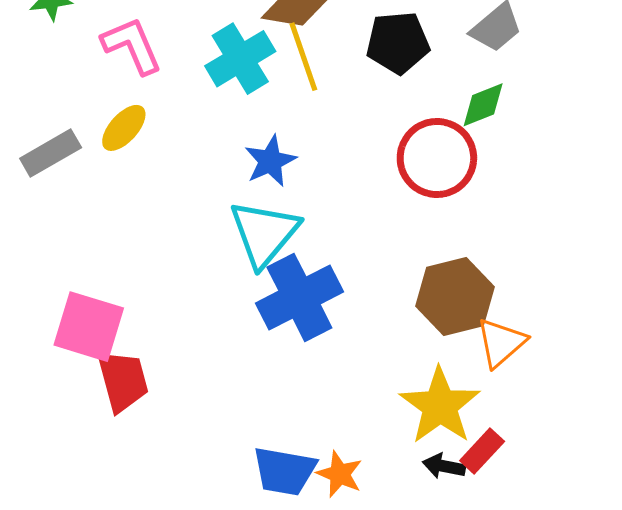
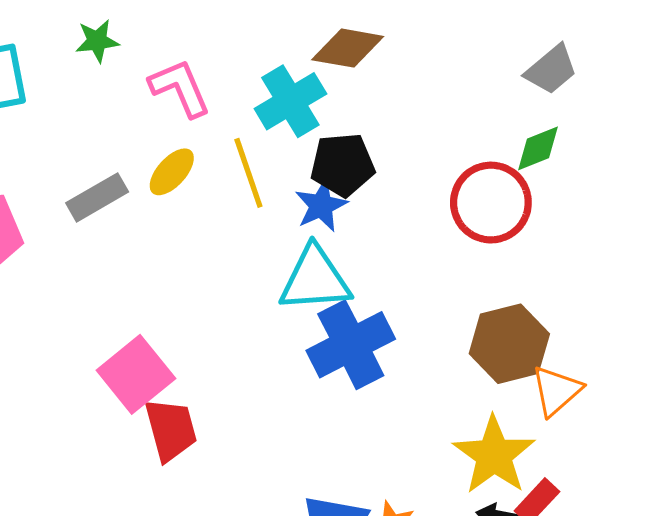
black pentagon: (398, 43) -> (343, 165), moved
yellow line: (303, 57) -> (248, 173), moved
cyan triangle: (264, 233) -> (315, 279), turned 46
pink square: (89, 327) -> (136, 374), turned 34

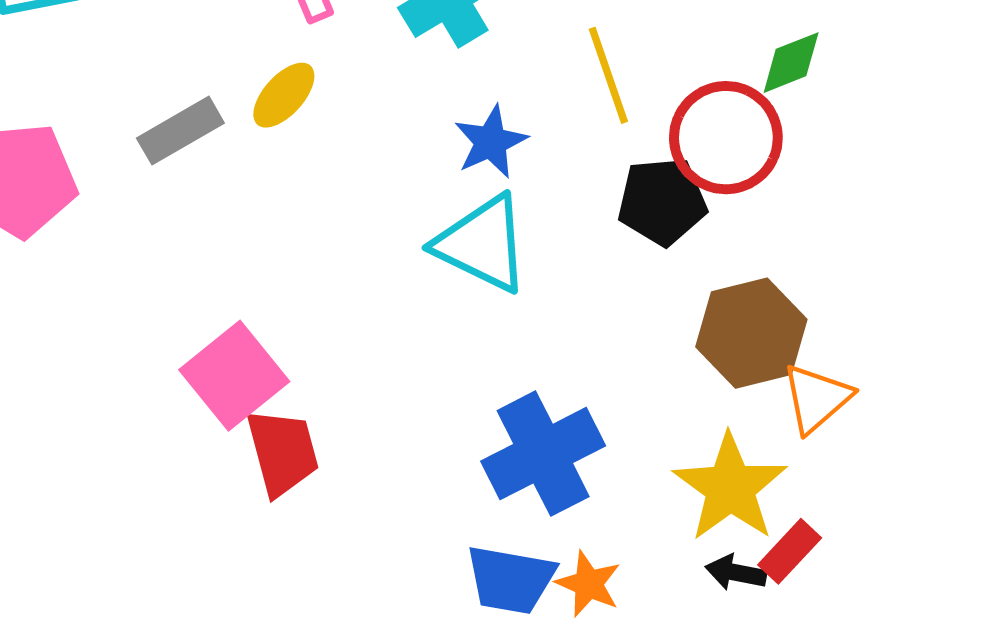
black pentagon: (343, 165) -> (662, 201), moved
yellow line: (248, 173) -> (608, 75), moved
cyan triangle: (315, 279) -> (482, 244), turned 30
blue cross: (351, 345) -> (543, 454), moved

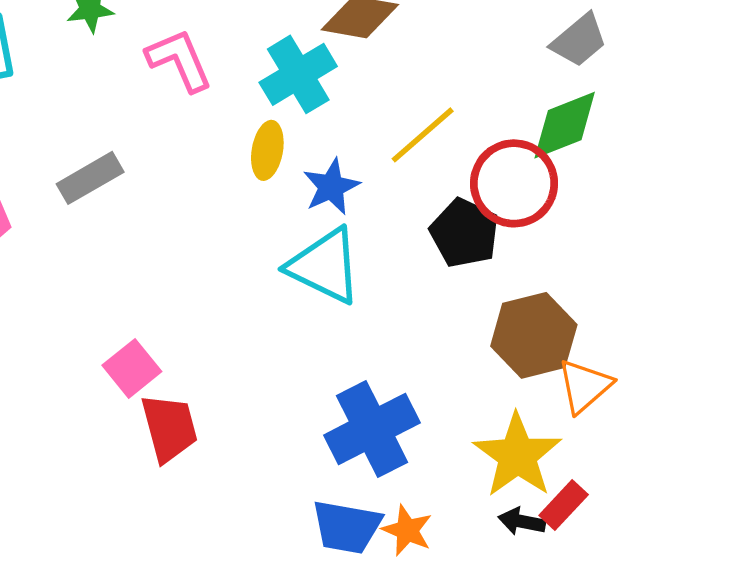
green diamond: (791, 63) -> (565, 125), size x1.4
yellow line: (608, 75) -> (423, 135), turned 68
yellow ellipse: (284, 95) -> (267, 150), moved, turned -32
black pentagon: (662, 201) -> (464, 233), turned 30
pink square: (234, 376) -> (132, 368), size x0.7

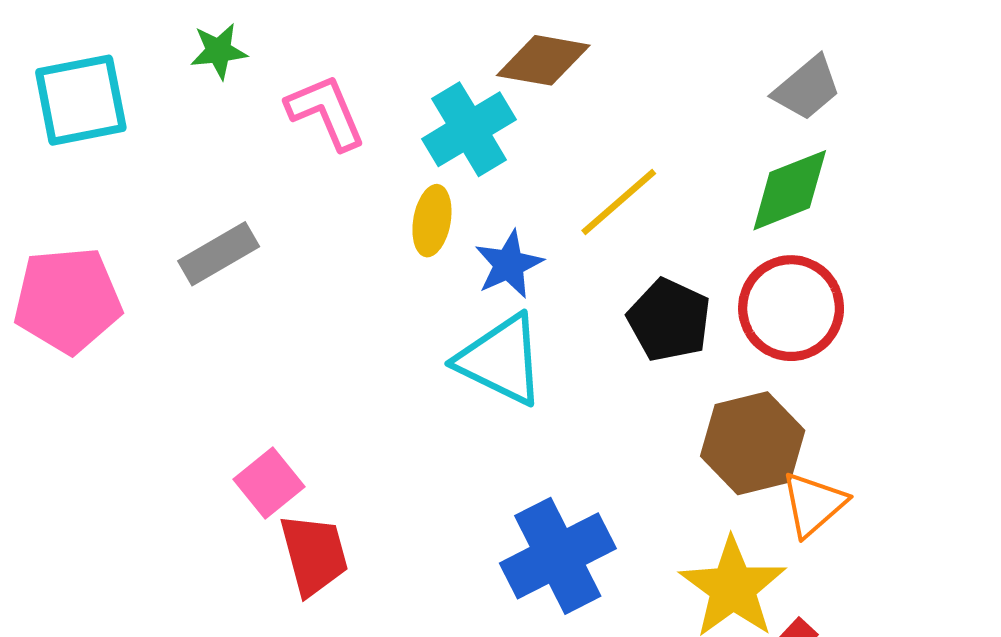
red circle: (514, 183) -> (791, 308), moved

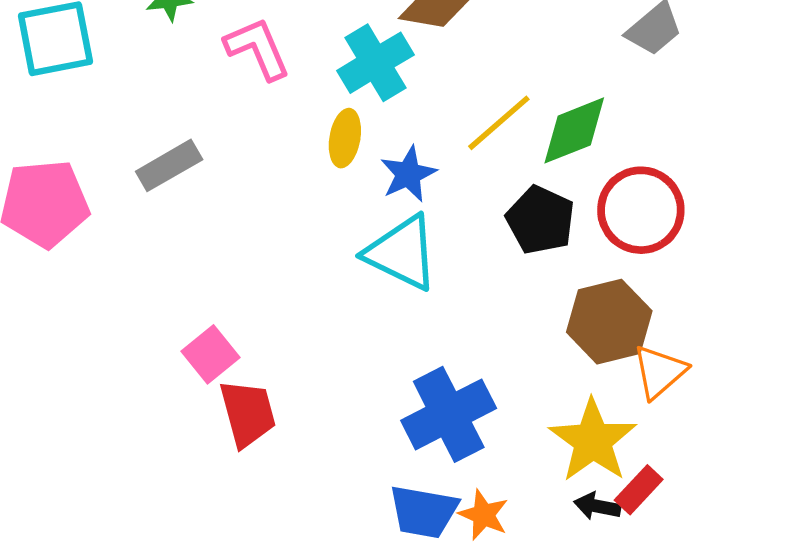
green diamond: (790, 190) -> (574, 130), moved

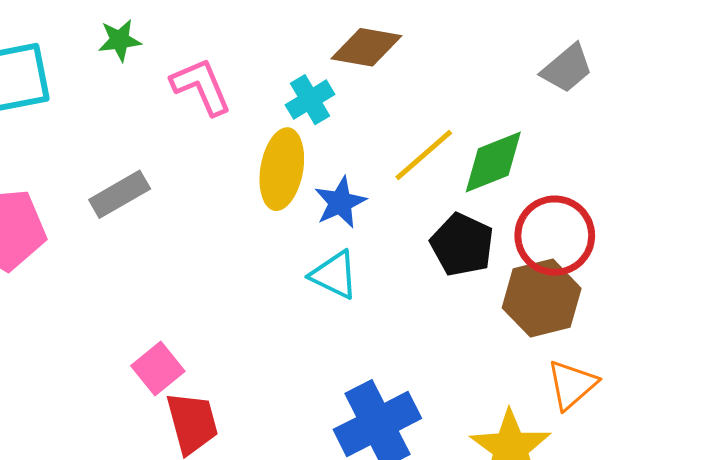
cyan cross: (375, 63) -> (310, 100), size x0.7
yellow ellipse: (345, 138) -> (282, 169), size x1.5
cyan triangle: (402, 253) -> (334, 275), size x0.7
brown hexagon: (609, 322) -> (542, 298), moved

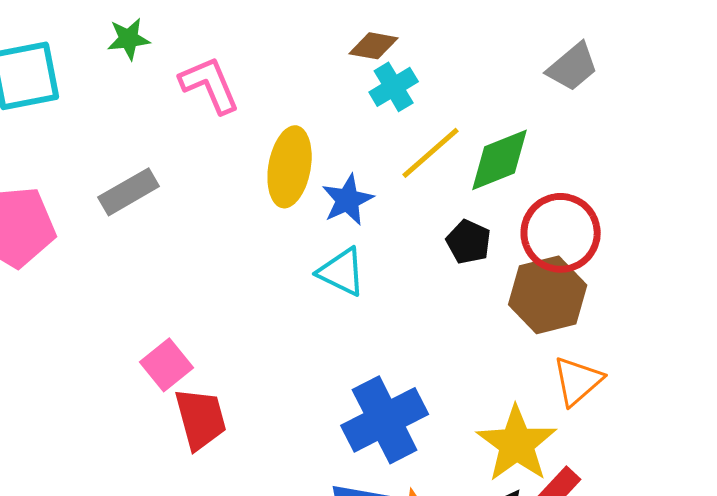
brown diamond: (366, 47) -> (374, 46), size x0.7
cyan cross: (310, 100) -> (394, 87), moved
black pentagon: (462, 245) -> (469, 242), size x0.7

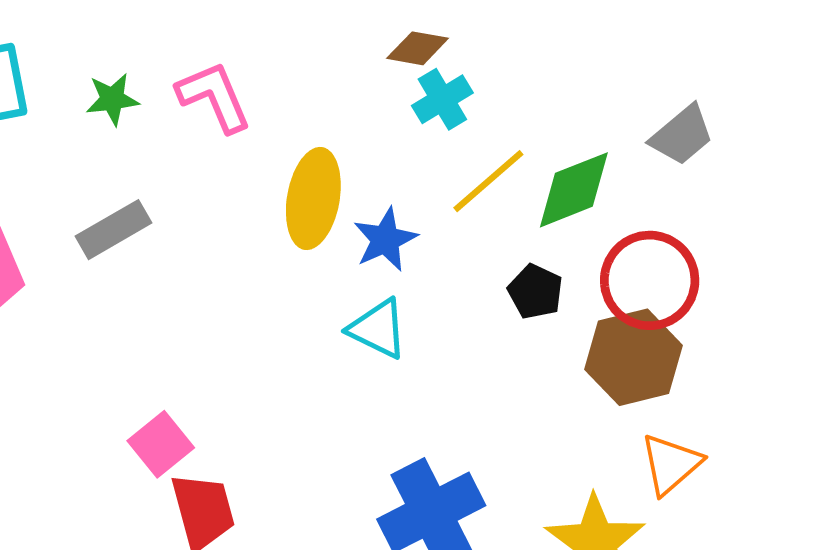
green star: (129, 39) -> (112, 99), moved
gray trapezoid: (573, 67) -> (682, 135), moved

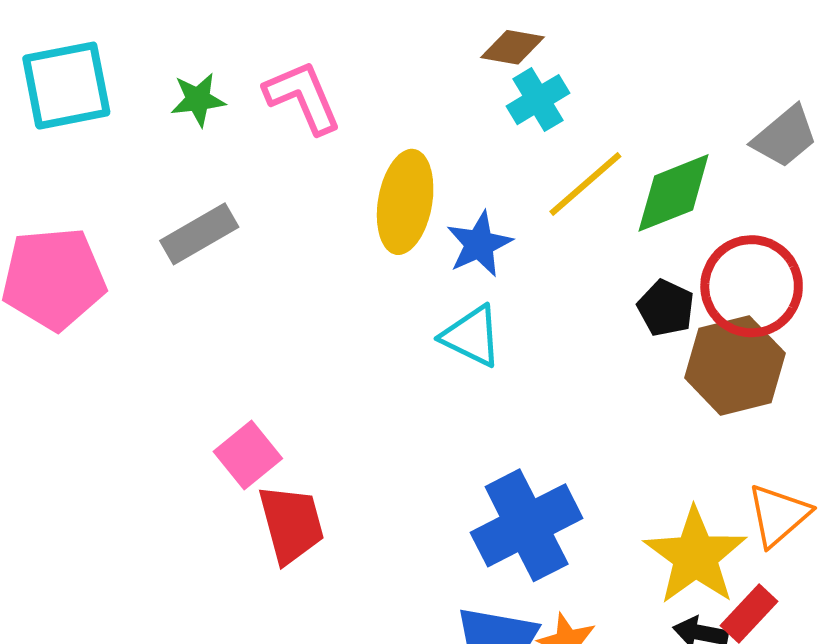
black pentagon: (535, 292) -> (666, 308), moved
orange triangle: (671, 464) -> (778, 515), moved

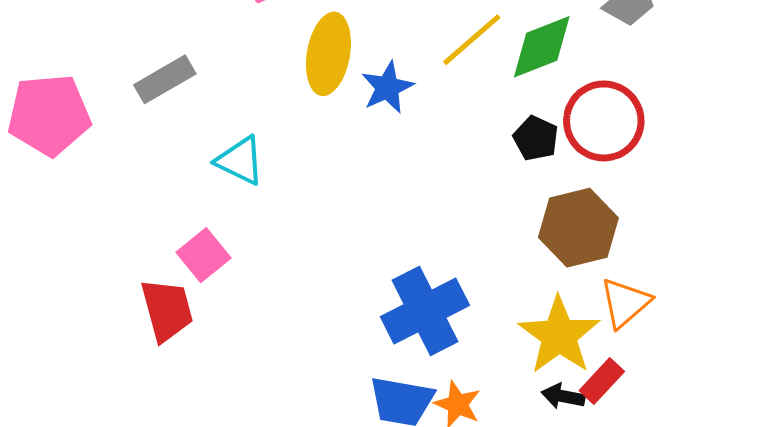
cyan triangle: (472, 336) -> (240, 161), moved
brown hexagon: (735, 366) -> (578, 228), moved
red trapezoid: (291, 524) -> (167, 310), moved

